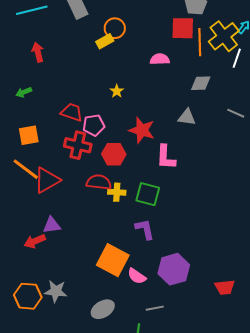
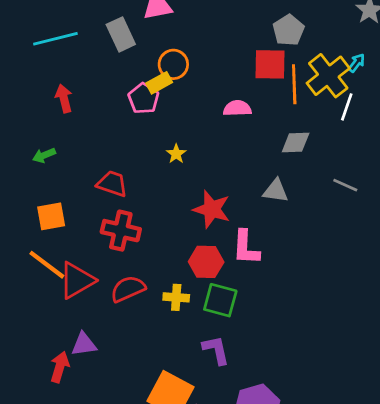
pink pentagon: (94, 125) -> (144, 98), moved, turned -30
red hexagon: (114, 154) -> (206, 262), moved
red semicircle: (99, 182) -> (128, 289), moved, turned -30
red arrow: (35, 241) -> (60, 367), turned 130

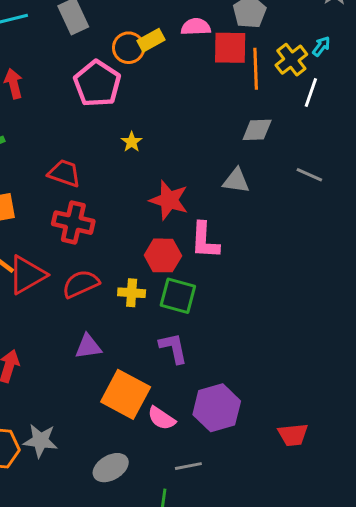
yellow cross: (328, 76) -> (291, 60), size x0.7
yellow rectangle: (159, 83) -> (151, 40), moved
pink pentagon: (144, 98) -> (97, 84), size x1.4
pink semicircle: (237, 108) -> (196, 27), moved
purple triangle: (84, 344) -> (88, 347), moved

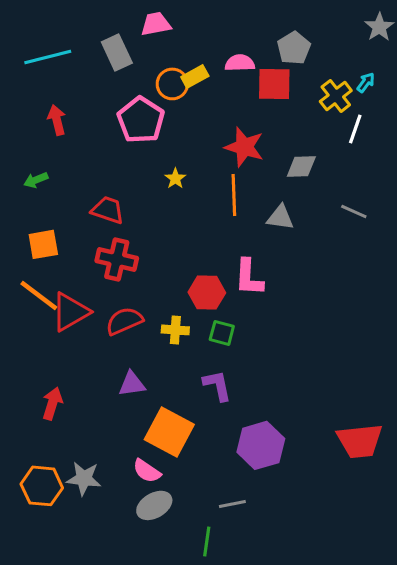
orange line: (256, 69) -> (234, 195), moved
red star: (169, 200) -> (244, 147), moved
green square: (178, 296) -> (222, 333), size x0.7
pink semicircle: (161, 418) -> (147, 471), moved
red trapezoid: (293, 435) -> (360, 441), moved, size x1.5

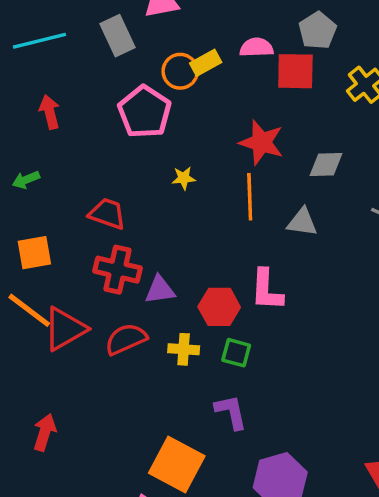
yellow star: (175, 178) -> (184, 178), turned 30
purple triangle: (132, 384) -> (160, 290), moved

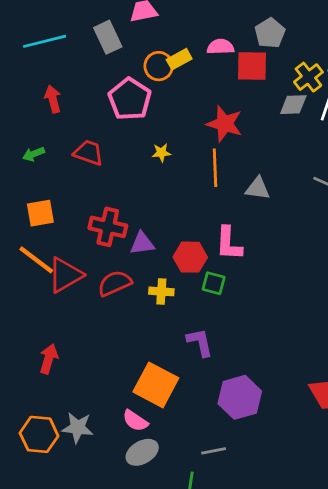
gray diamond: (326, 164) -> (293, 105), moved
red trapezoid: (107, 214) -> (89, 153), moved
green square: (236, 353) -> (214, 283), moved

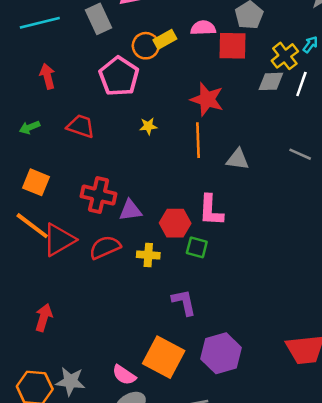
orange square: (40, 213) -> (36, 182), turned 32
orange square: (156, 385) -> (164, 357), moved

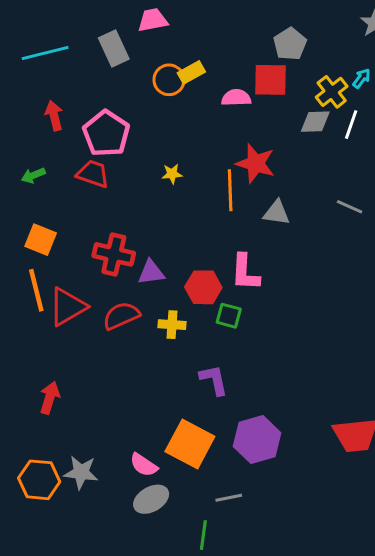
pink semicircle: (203, 28) -> (236, 98), moved
pink pentagon: (119, 76) -> (106, 134), moved
red star: (207, 99) -> (256, 163), moved
orange line: (32, 226) -> (36, 290), turned 39

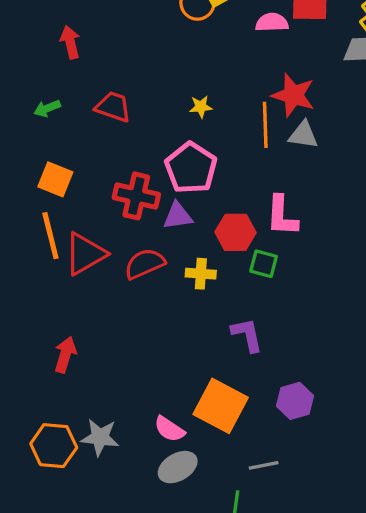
pink pentagon: (106, 134) -> (191, 168), moved
gray triangle: (276, 213) -> (303, 135), moved
purple hexagon: (257, 440) -> (295, 401), size x0.7

